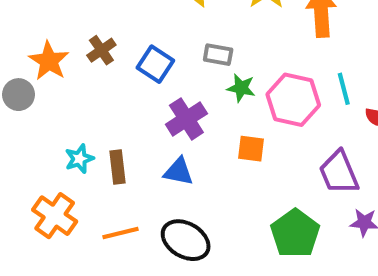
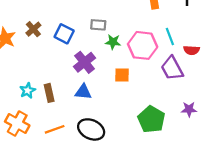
purple trapezoid: (339, 173) -> (172, 68), moved

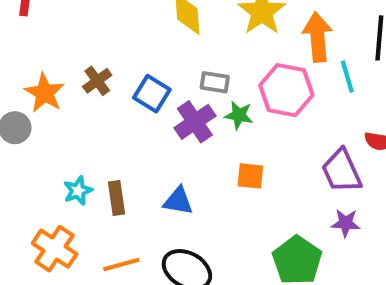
cyan line: (170, 36) -> (347, 77), moved
pink hexagon: (143, 45) -> (286, 90), moved
purple cross: (85, 62) -> (195, 122), moved
purple star: (189, 109) -> (346, 223), moved

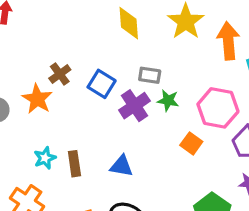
pink hexagon: (286, 90) -> (218, 108), moved
orange star: (45, 93) -> (37, 99), moved
orange square: (250, 176) -> (191, 143), moved, turned 30

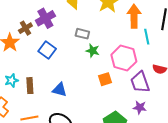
blue square: (102, 84) -> (47, 50), moved
purple cross: (134, 106) -> (45, 18), moved
orange square: (191, 143) -> (105, 79), turned 32

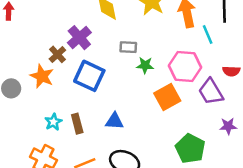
blue square: (47, 50) -> (89, 76), size x1.4
orange square: (105, 79) -> (167, 97), size x1.5
purple star: (140, 107) -> (228, 126), moved

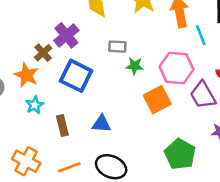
cyan star: (53, 122) -> (35, 105), moved

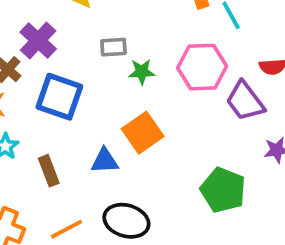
orange square: (157, 100) -> (143, 133), moved

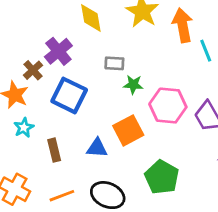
pink hexagon: (202, 67) -> (168, 106), moved
green pentagon: (223, 190) -> (162, 177), moved

